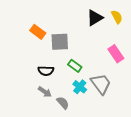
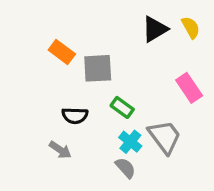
gray arrow: (45, 92) -> (60, 150), moved
gray semicircle: (63, 103) -> (125, 168), moved

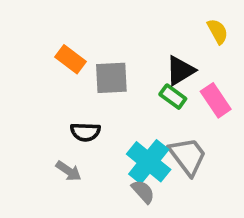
black triangle: (155, 29) -> (180, 70), moved
green rectangle: (122, 107) -> (173, 97), moved
cyan cross: (130, 142) -> (149, 162), size x1.6

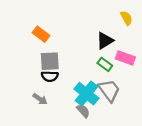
gray square: (111, 78) -> (50, 61), moved
green rectangle: (173, 97) -> (105, 64), moved
pink rectangle: (216, 100) -> (125, 58), turned -36

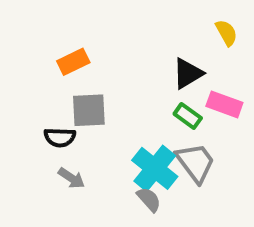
orange rectangle: (41, 34) -> (73, 62), turned -63
black semicircle: (50, 76) -> (60, 137), moved

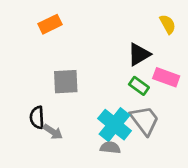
orange rectangle: (73, 62) -> (50, 24), moved
black semicircle: (60, 137) -> (37, 117), moved, turned 85
gray semicircle: (149, 199) -> (110, 148), turned -42

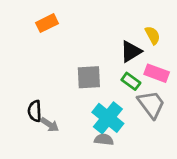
yellow semicircle: (168, 24) -> (153, 35), moved
gray square: (66, 82) -> (89, 77), moved
gray trapezoid: (145, 120) -> (151, 104), moved

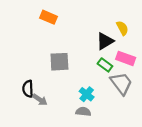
orange rectangle: (47, 23) -> (49, 17), moved, turned 49
gray square: (89, 77) -> (59, 62), moved
cyan cross: (108, 118) -> (87, 94), size x0.6

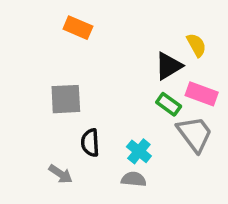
gray square: (59, 62) -> (66, 99), moved
black semicircle: (28, 89) -> (90, 143), moved
gray arrow: (40, 100) -> (61, 174), moved

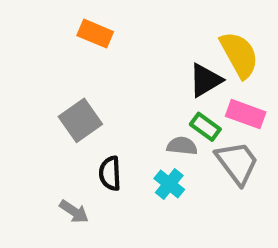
yellow semicircle: (196, 45) -> (239, 55), size x1.6
gray square: (66, 99) -> (80, 120), turned -32
gray semicircle: (134, 179) -> (182, 146), moved

